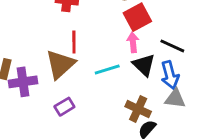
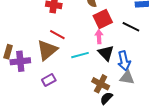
red line: (74, 42) -> (57, 35), turned -63
black line: (172, 46) -> (131, 27), moved

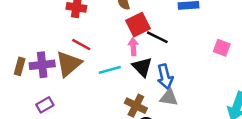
black line: (131, 27) -> (157, 37), moved
purple cross: (20, 61) -> (42, 65), moved
purple rectangle: (49, 80) -> (45, 105), moved

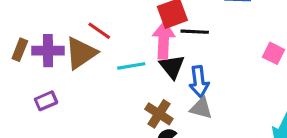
black line: (157, 37) -> (195, 32), turned -30
pink arrow: (133, 47) -> (164, 40), size x1.6

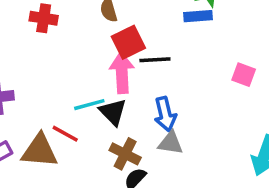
red line: (99, 31) -> (65, 134), moved
brown triangle: (81, 53) -> (40, 151), moved, turned 45
black triangle: (172, 67) -> (113, 112), moved

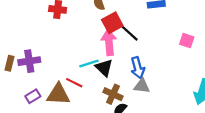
black line: (155, 60) -> (130, 33), turned 48

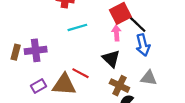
pink arrow: (109, 42) -> (116, 33), size x0.6
cyan line: (89, 64) -> (77, 27), moved
blue arrow: (138, 68) -> (143, 45), moved

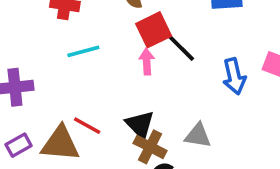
blue arrow: (143, 45) -> (234, 76), moved
black triangle: (111, 59) -> (140, 125), moved

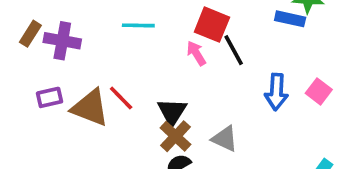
red square: (154, 30) -> (212, 25), turned 32
pink arrow: (147, 62) -> (196, 53), turned -45

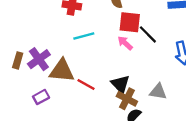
purple cross: (62, 41) -> (39, 59), turned -30
brown triangle: (90, 108) -> (62, 71), moved

